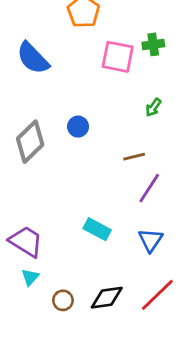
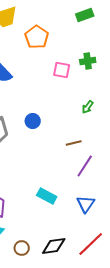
pink square: (118, 57) -> (62, 70), size x0.7

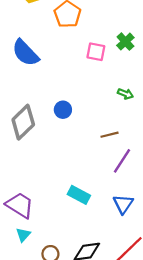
green cross: (88, 61) -> (125, 42), turned -35
green arrow: (88, 107) -> (125, 94), turned -104

